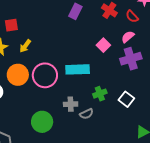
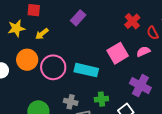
purple rectangle: (75, 11) -> (78, 18), moved
pink square: (103, 45) -> (118, 53), size x1.5
purple cross: (131, 59) -> (140, 86), moved, turned 30

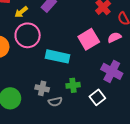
yellow arrow: (42, 34) -> (21, 12), moved
pink circle: (53, 67) -> (28, 35), moved

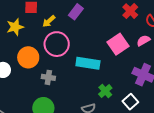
green cross: (73, 85) -> (105, 91), turned -32
gray cross: (42, 88) -> (48, 77), moved

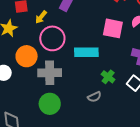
pink square: (118, 44) -> (113, 28), turned -35
gray cross: (48, 77) -> (50, 73), size x1.6

